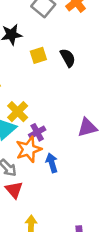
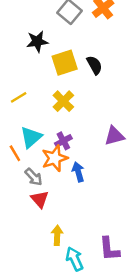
yellow square: (38, 55) -> (65, 63), size x1.5
yellow cross: (18, 112) -> (63, 101), moved

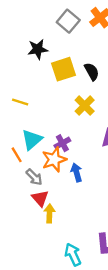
yellow line: (19, 97) -> (20, 102), turned 49
yellow cross: (63, 101) -> (85, 106), moved
yellow arrow: (57, 235) -> (49, 213), moved

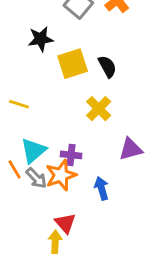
purple cross: (62, 143) -> (71, 155), turned 35
blue arrow: (76, 172) -> (102, 188), moved
gray arrow: (34, 177) -> (36, 178), moved
red triangle: (40, 198) -> (65, 223), moved

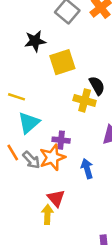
black semicircle: (107, 67) -> (97, 86), moved
yellow cross: (99, 109) -> (85, 100), turned -30
cyan triangle: (33, 151) -> (29, 123), moved

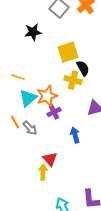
yellow square: (62, 62) -> (68, 52), moved
purple cross: (61, 140) -> (54, 112), turned -32
orange star: (52, 157) -> (47, 96), moved

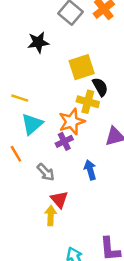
orange star: (47, 96) -> (72, 122), moved
gray arrow: (30, 128) -> (46, 172), moved

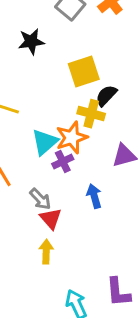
black semicircle: (100, 87) -> (106, 96), turned -108
cyan triangle: (32, 124) -> (45, 142), moved
red triangle: (59, 200) -> (51, 219), moved

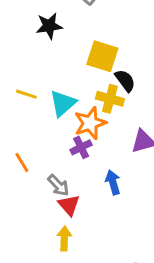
yellow square: (84, 72) -> (102, 56), turned 36
black semicircle: (106, 96) -> (125, 81), turned 100
cyan triangle: (45, 142) -> (63, 103), moved

